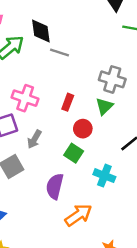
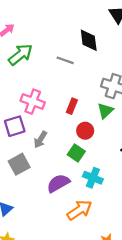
black diamond: (41, 31) -> (89, 40), moved
cyan cross: (104, 176) -> (93, 178), moved
purple semicircle: (55, 186) -> (58, 183), turned 45

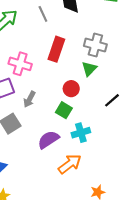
gray line: (65, 60) -> (43, 14), moved, turned 49
red rectangle: (72, 106) -> (56, 49), moved, size x1.6
cyan cross: (93, 178) -> (81, 133), turned -36

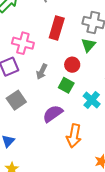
gray arrow: (29, 99) -> (42, 72), moved
cyan cross: (81, 133) -> (92, 100), moved, turned -30
orange arrow: (70, 164) -> (74, 136), turned 140

